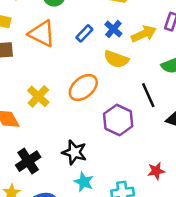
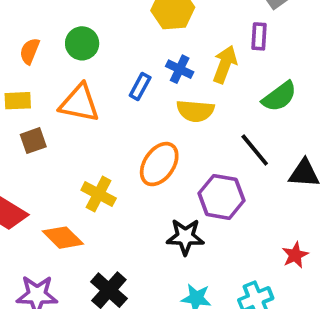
yellow arrow: (144, 34) -> (225, 64), turned -30
black star: (74, 152) -> (185, 237), moved

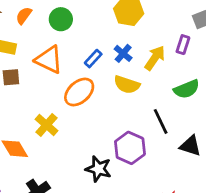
orange ellipse: (159, 164) -> (79, 92), moved

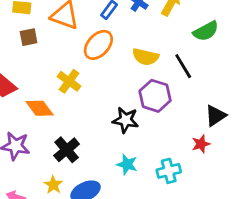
yellow semicircle: (127, 85) -> (146, 57), moved
black triangle: (190, 146) -> (216, 116), moved, turned -45

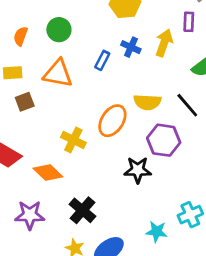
orange ellipse: (98, 45) -> (112, 121), moved
cyan star: (127, 164) -> (157, 232), moved

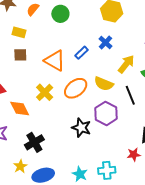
yellow arrow: (164, 43) -> (126, 64), moved
blue rectangle: (102, 60) -> (81, 53), moved
orange triangle: (58, 74) -> (55, 61), moved

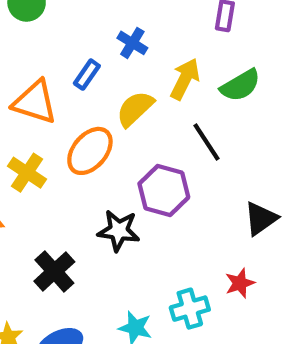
yellow semicircle: (104, 84) -> (135, 109), moved, turned 126
black cross: (34, 142) -> (54, 271), moved
red star: (134, 155) -> (240, 283), moved

